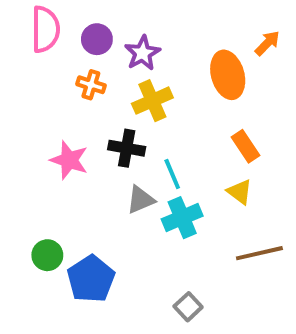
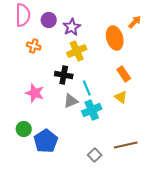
orange cross: (91, 85) -> (34, 46), moved
pink star: (69, 160) -> (35, 93), moved
brown line: (259, 253) -> (126, 145), moved

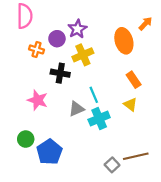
purple circle: (49, 20) -> (57, 39), moved
black cross: (64, 75) -> (60, 73), moved
gray square: (95, 155) -> (112, 165), moved

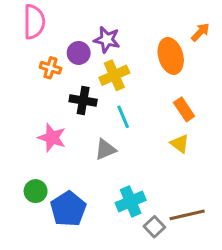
purple star: (77, 29) -> (107, 40), turned -30
cyan line: (94, 95) -> (123, 117), moved
cyan cross: (99, 119) -> (131, 201), moved

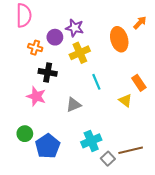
black cross: (83, 100) -> (48, 72), moved
orange rectangle: (184, 109) -> (139, 83), moved
cyan line: (123, 117) -> (96, 82), moved

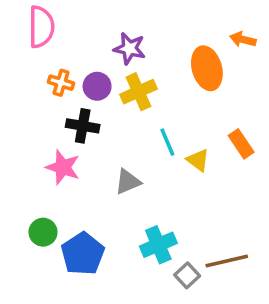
orange arrow: (140, 23) -> (243, 39), turned -120
purple circle: (55, 37) -> (97, 86), moved
yellow triangle: (125, 100) -> (198, 160), moved

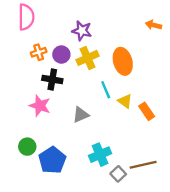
orange ellipse: (207, 68) -> (123, 61), moved
orange cross: (61, 83) -> (39, 52), turned -35
orange rectangle: (241, 144) -> (147, 111), moved

